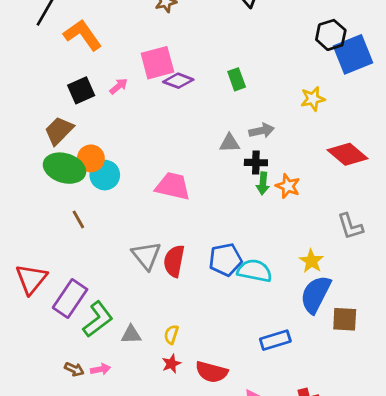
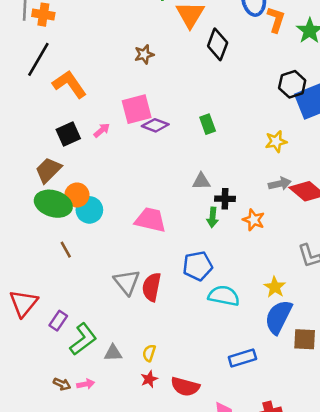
gray arrow: (261, 131) -> (280, 184), moved
green arrow: (263, 183) -> (213, 217), moved
blue pentagon: (225, 260) -> (198, 266), moved
purple rectangle: (70, 298) -> (58, 321), size x0.6

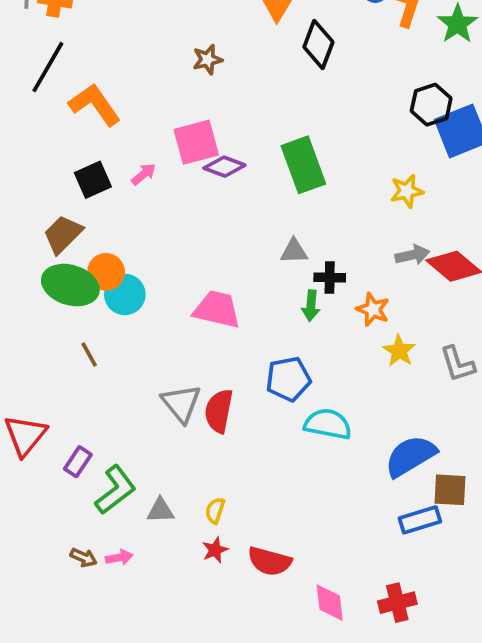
green rectangle: (208, 124) -> (303, 165), size x1.8
yellow star: (275, 287) -> (399, 351), moved
blue semicircle: (278, 317) -> (410, 456), turned 32
blue rectangle: (242, 358) -> (420, 520), moved

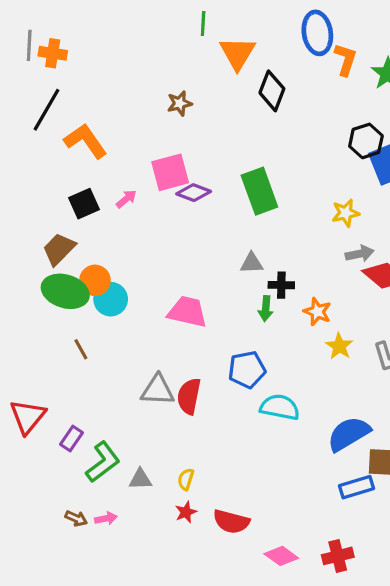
gray arrow: (412, 255) -> (360, 254), moved
gray triangle: (181, 403) -> (158, 390), turned -48
pink diamond: (330, 603) -> (281, 556), turned -48

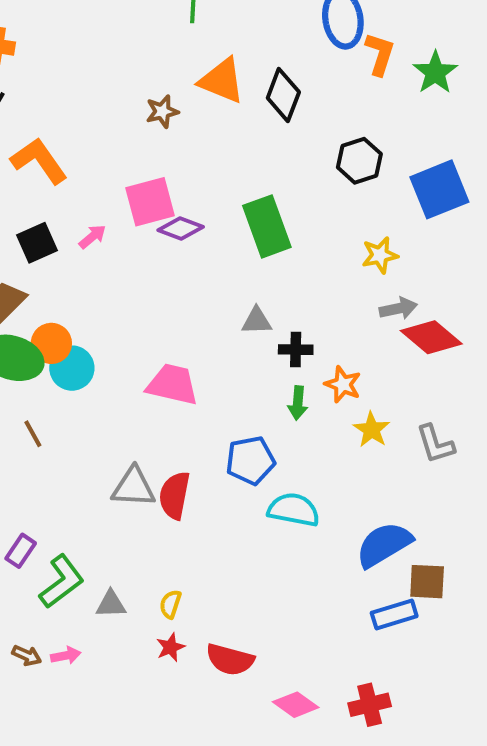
orange triangle: (237, 53) -> (222, 81), moved, turned -39
black hexagon: (366, 141) -> (359, 161), moved
green arrow: (266, 309) -> (298, 403), moved

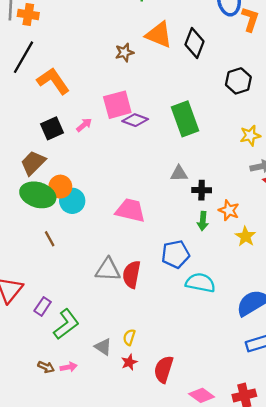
gray triangle: (111, 604) -> (103, 347), moved, turned 36
red semicircle: (230, 660) -> (164, 369), turned 92

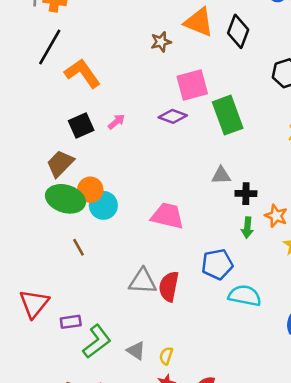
pink square: (117, 105) -> (192, 85), moved
purple rectangle: (43, 306) -> (71, 322), turned 48
gray triangle: (103, 347) -> (136, 351), moved

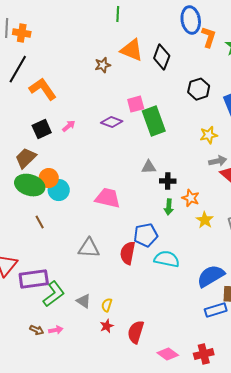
pink square: (192, 85) -> (136, 104), moved, size x0.7
red semicircle: (169, 286) -> (128, 253), moved
purple rectangle: (71, 322) -> (34, 279), size x1.8

